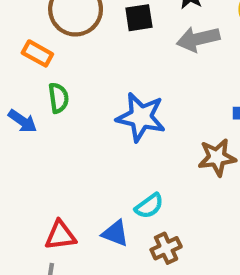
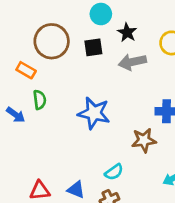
cyan semicircle: (149, 206) -> (114, 172), moved

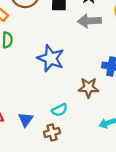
blue triangle: (76, 190) -> (26, 120), turned 35

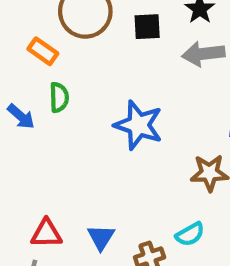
cyan semicircle: (60, 110) -> (190, 234), moved

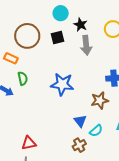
gray arrow: (203, 54) -> (86, 45), turned -78
blue triangle: (101, 237) -> (80, 121), moved

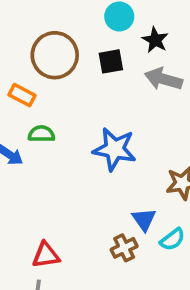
gray arrow: (86, 45) -> (163, 79), turned 108
green semicircle: (23, 78) -> (41, 134), turned -80
brown cross: (79, 145) -> (124, 248), moved

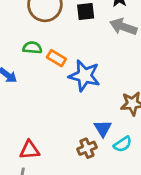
orange rectangle: (22, 95) -> (56, 58), moved
green semicircle: (41, 134) -> (32, 48), moved

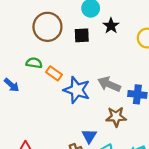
gray arrow: (123, 27) -> (109, 84), moved

